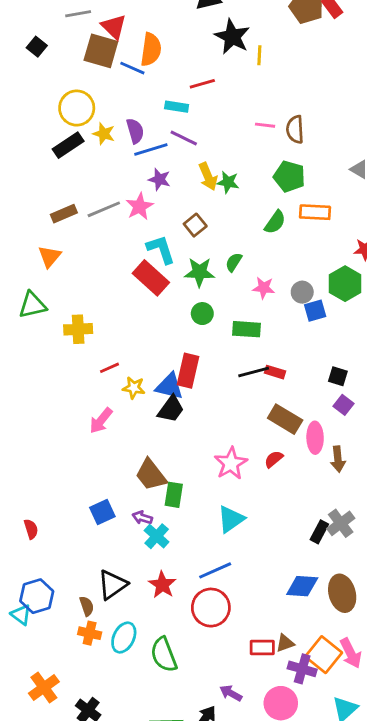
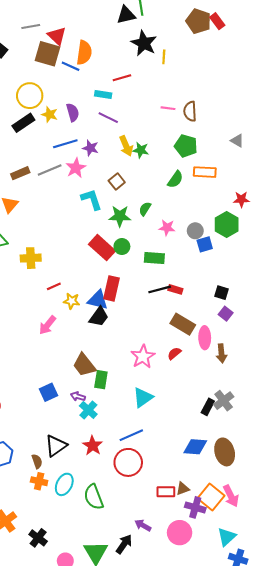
blue line: (151, 149) -> (65, 144), moved
red rectangle: (151, 278) -> (102, 248), moved

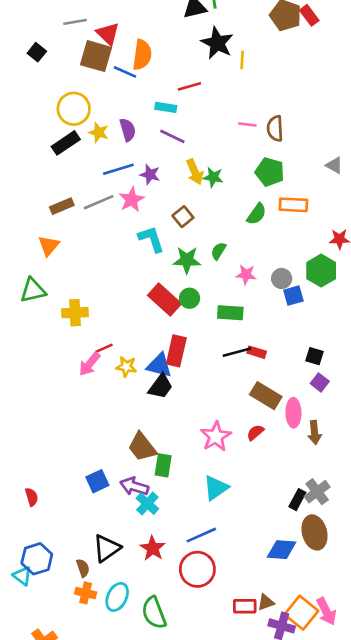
pink arrow: (47, 325) -> (89, 364), moved
purple arrow: (78, 396) -> (134, 486), size x1.5
brown ellipse: (225, 452) -> (314, 532), moved

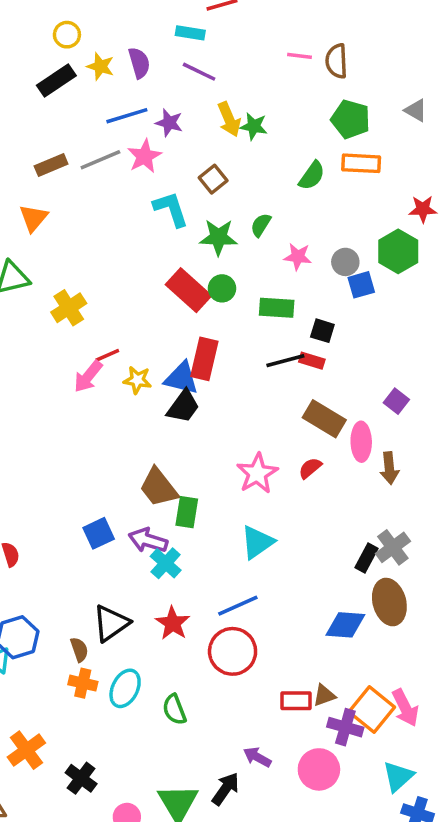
yellow circle: (74, 109) -> (67, 35), size x0.6
green pentagon: (270, 172) -> (351, 119), moved
yellow cross: (75, 313) -> (69, 308), turned -30
black square: (314, 356) -> (322, 331), moved
green semicircle: (154, 613) -> (174, 710), size x0.7

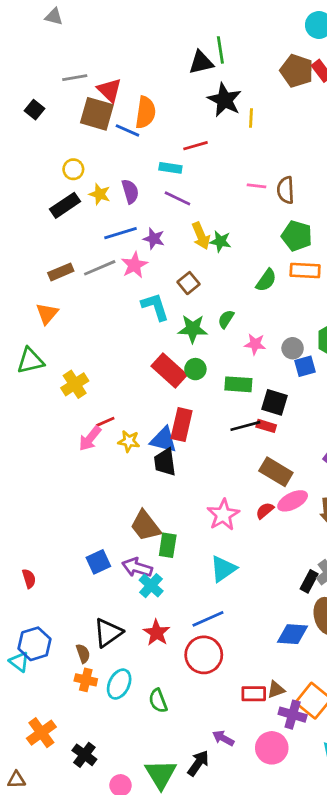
black square: (322, 331) -> (275, 402), size x1.4
black trapezoid: (183, 406) -> (165, 462), turned 136
pink ellipse: (361, 442) -> (293, 501), moved, turned 64

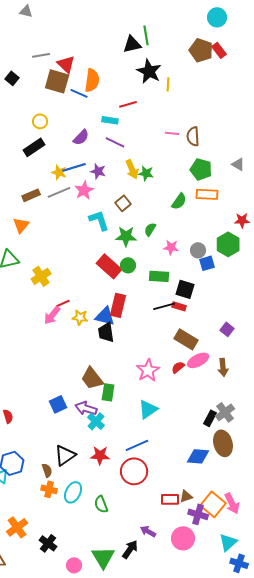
purple semicircle: (130, 191) -> (81, 137), turned 60
yellow star: (100, 194) -> (59, 172), moved
red star: (157, 633) -> (100, 455), turned -30

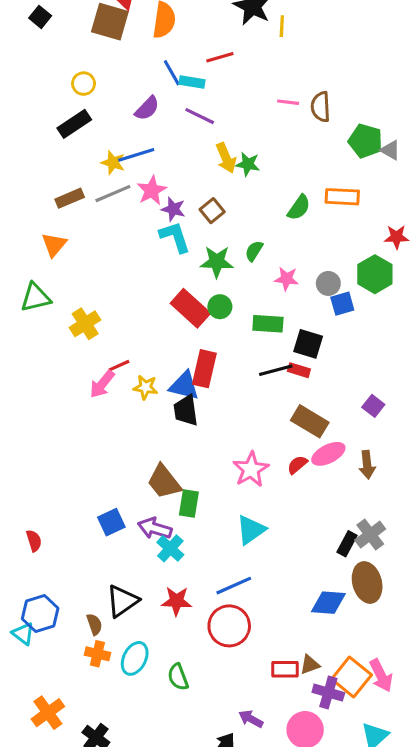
blue line: (79, 93) -> (172, 73), moved, turned 36
green pentagon: (201, 169) -> (366, 141), moved
purple star: (98, 171) -> (173, 209), moved

